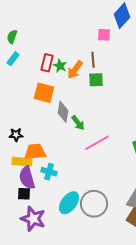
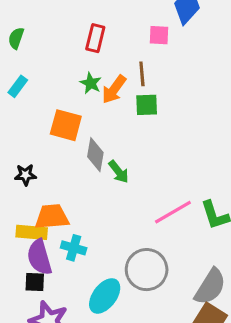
cyan rectangle: (13, 59) -> (18, 86), moved
red rectangle: (47, 63) -> (95, 38), moved
black star: (16, 135) -> (25, 175), moved
pink line: (97, 143) -> (173, 212), moved
gray circle: (94, 204) -> (147, 270), moved

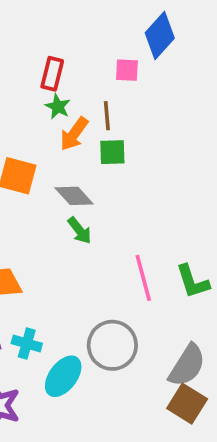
green star: (91, 83) -> (58, 107), moved
gray diamond: (95, 155) -> (74, 196), moved, turned -52
pink line: (173, 212) -> (143, 278), turned -75
cyan cross: (74, 248) -> (27, 343), moved

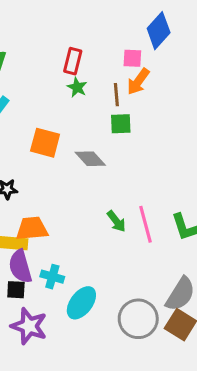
orange arrow: (74, 134) -> (138, 82), moved
green arrow: (80, 230) -> (116, 221), moved
gray circle: (112, 345) -> (138, 319), moved

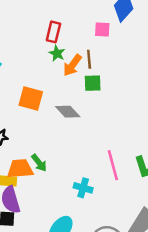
orange arrow: (138, 82) -> (72, 65), moved
green arrow: (116, 221) -> (39, 163), moved
cyan cross: (52, 277) -> (83, 188), moved

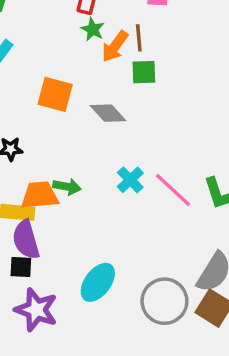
green arrow: (39, 163) -> (67, 187), turned -42
pink line: (113, 165) -> (173, 190), turned -32
cyan cross: (83, 188) -> (130, 180), moved, turned 30

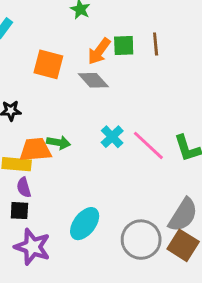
brown line: (139, 38) -> (156, 44), moved
orange arrow: (115, 46) -> (99, 51), moved
purple semicircle: (26, 240) -> (24, 187), size x0.6

